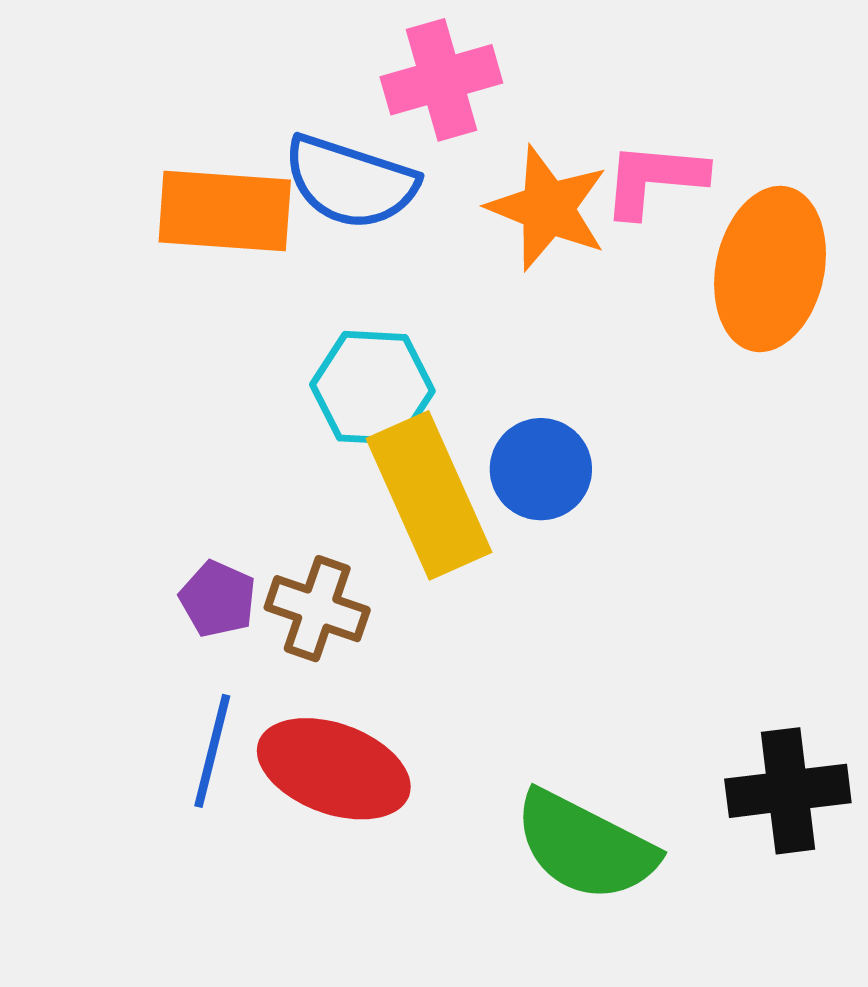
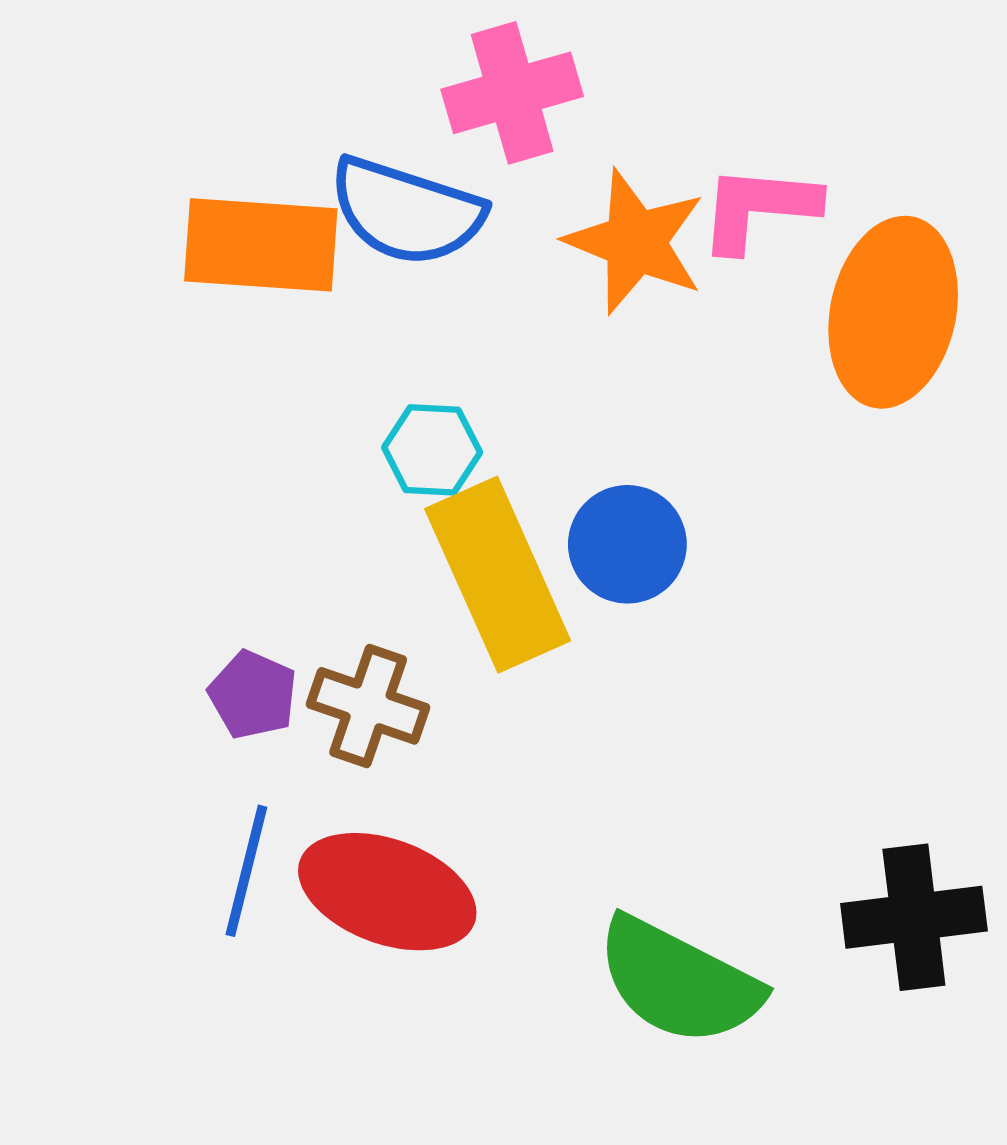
cyan hexagon: (372, 388) -> (432, 450), size x0.7

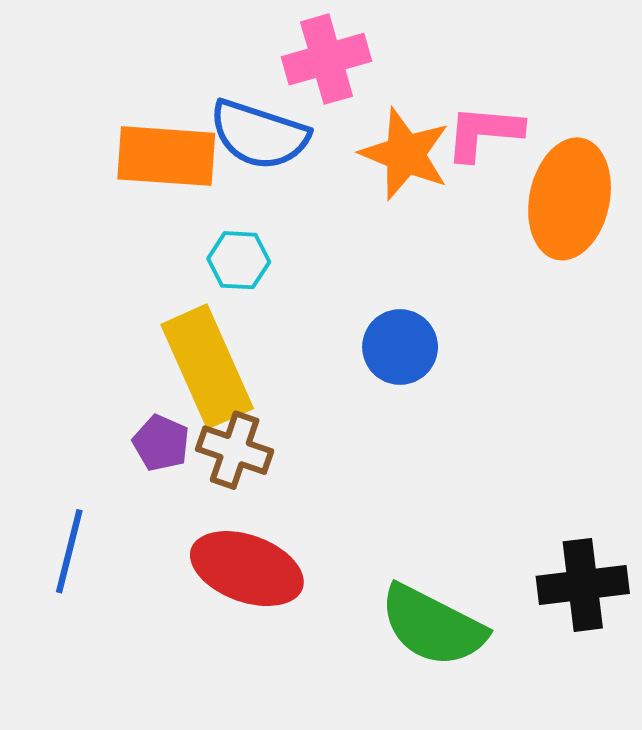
cyan hexagon: (432, 450) -> (239, 260), moved
yellow rectangle: (498, 575) -> (207, 366), moved
blue line: (246, 871) -> (69, 551), moved

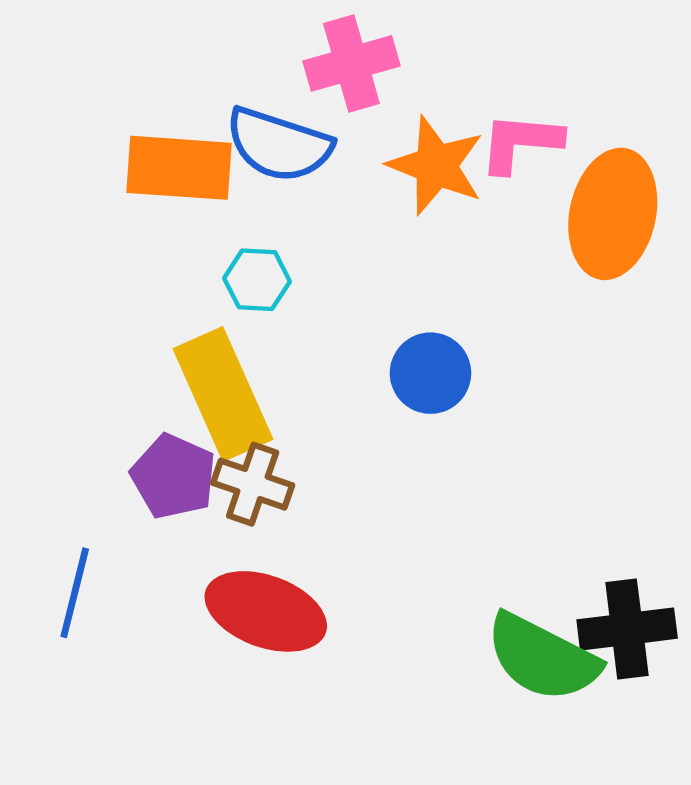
purple pentagon: (161, 443) -> (174, 476), size x1.4
green semicircle: (433, 626) -> (543, 658), moved

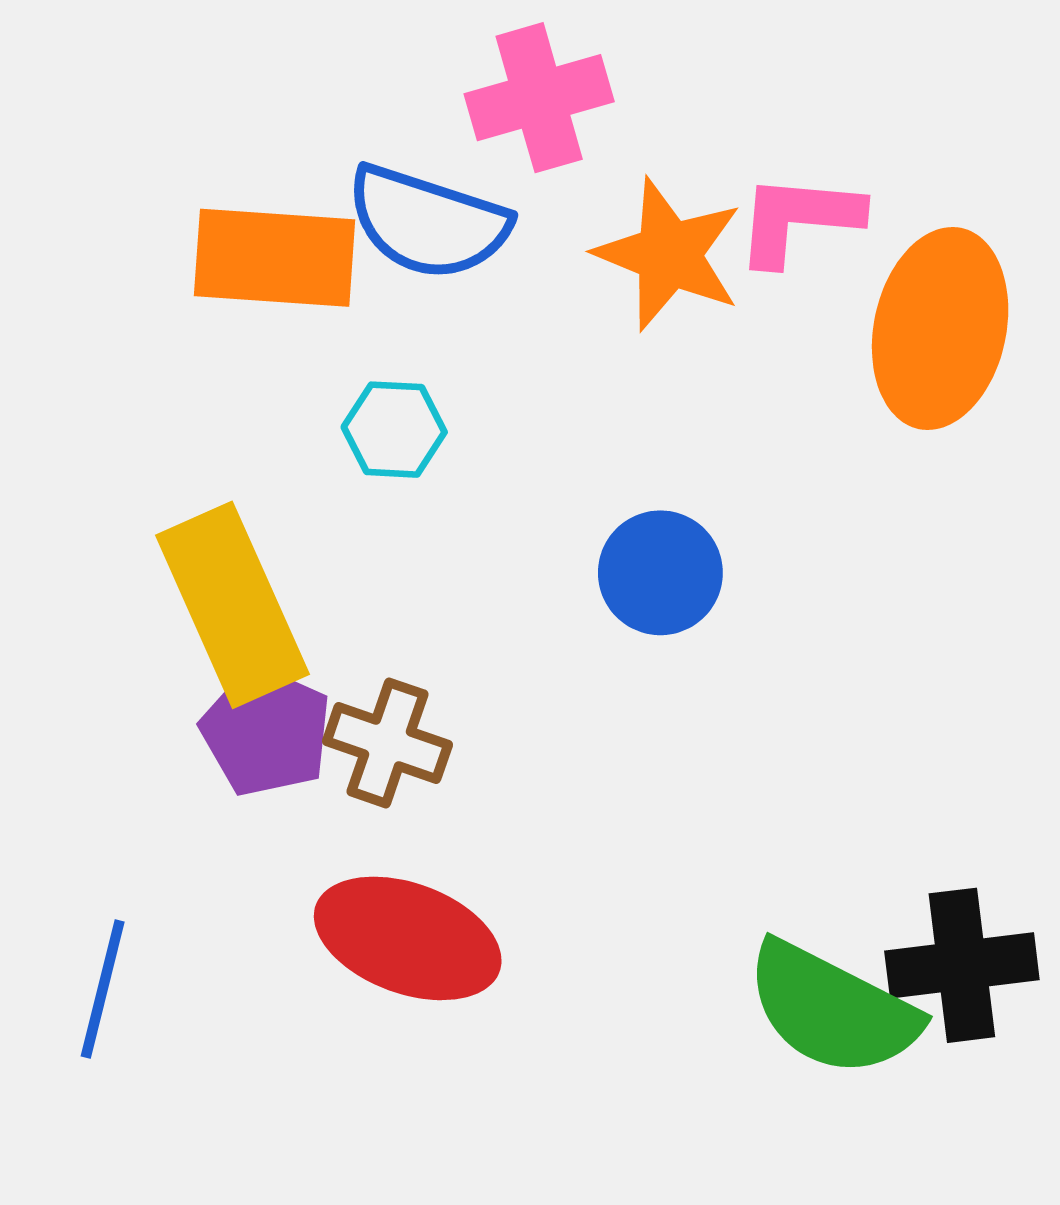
yellow rectangle: (223, 394) -> (232, 605), moved
blue line: (75, 593) -> (103, 989), moved

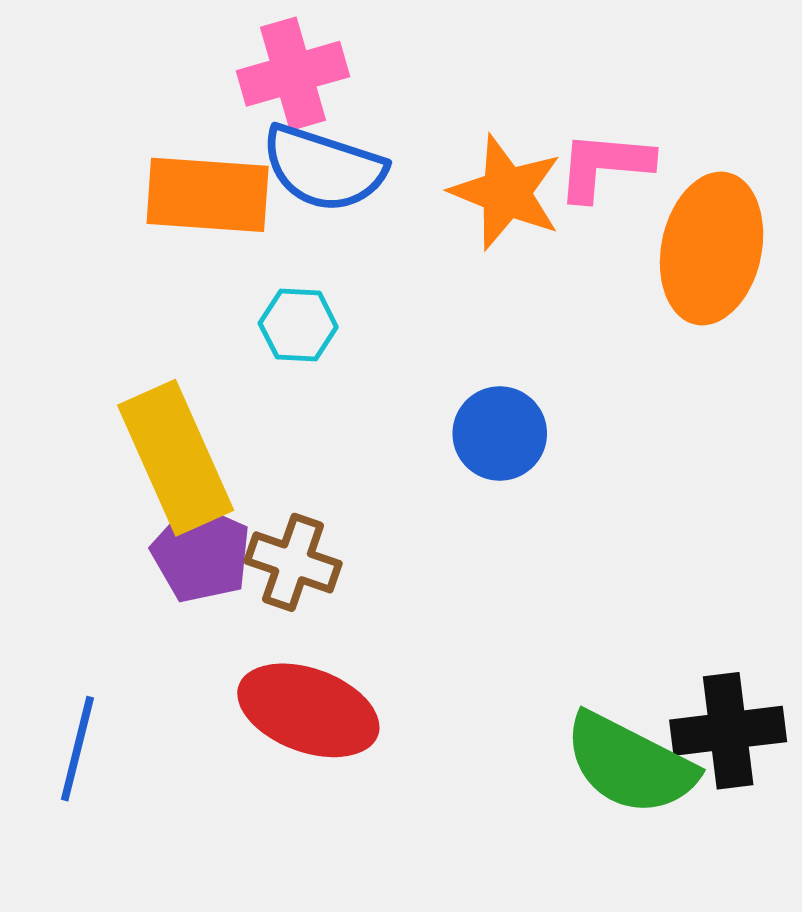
pink cross: (539, 98) -> (293, 74), moved

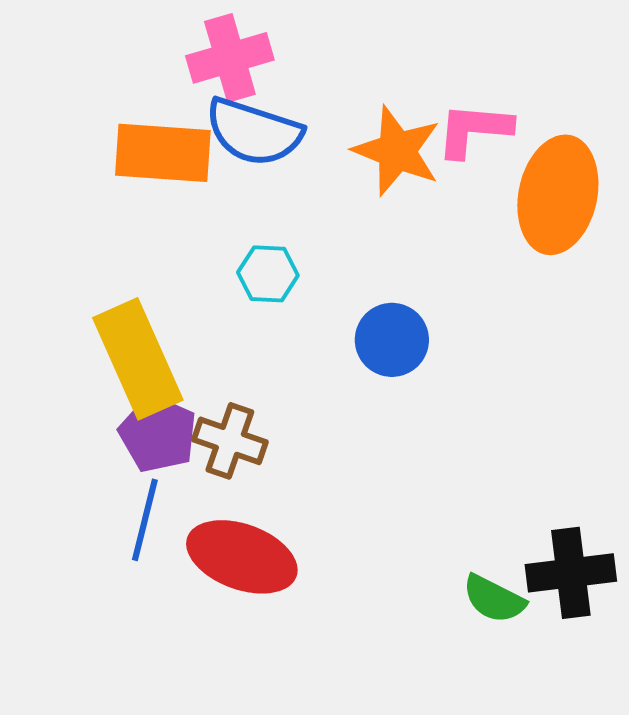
cyan hexagon: (298, 325) -> (268, 274), moved
blue line: (77, 749) -> (145, 520), moved
green semicircle: (630, 764) -> (494, 599), size x0.6

